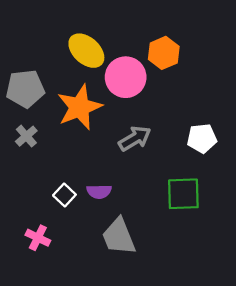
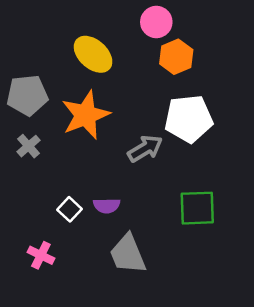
pink circle: (126, 77) -> (156, 22), moved, size x0.7
white pentagon: (202, 138) -> (189, 119), moved, size x1.5

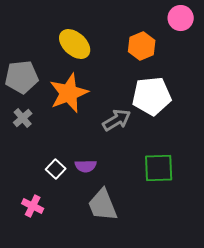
pink circle: (156, 22) -> (181, 18), moved

